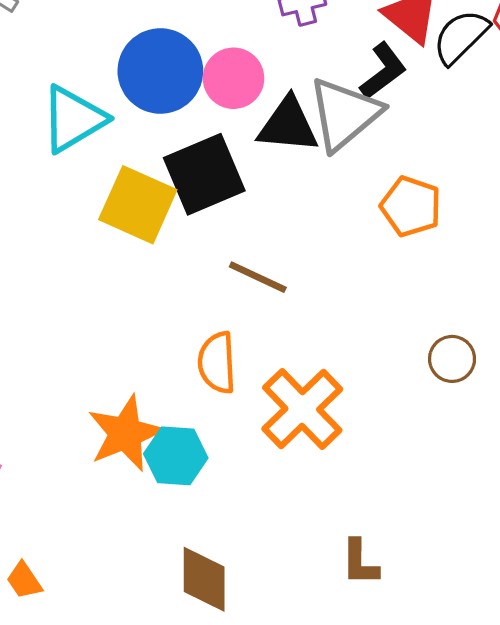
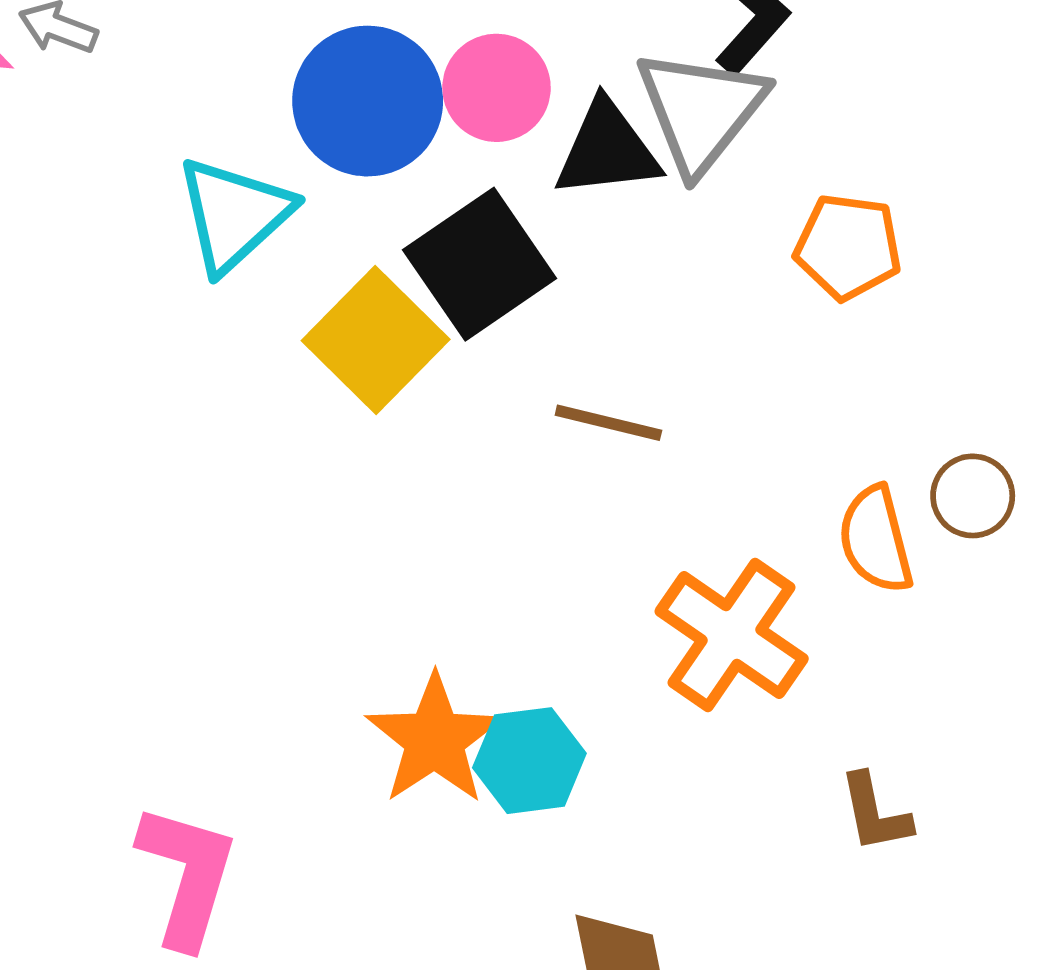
yellow square: (138, 205) -> (376, 340), turned 32
orange semicircle: (217, 363) -> (876, 540), moved
brown L-shape: (360, 562) -> (875, 813), moved

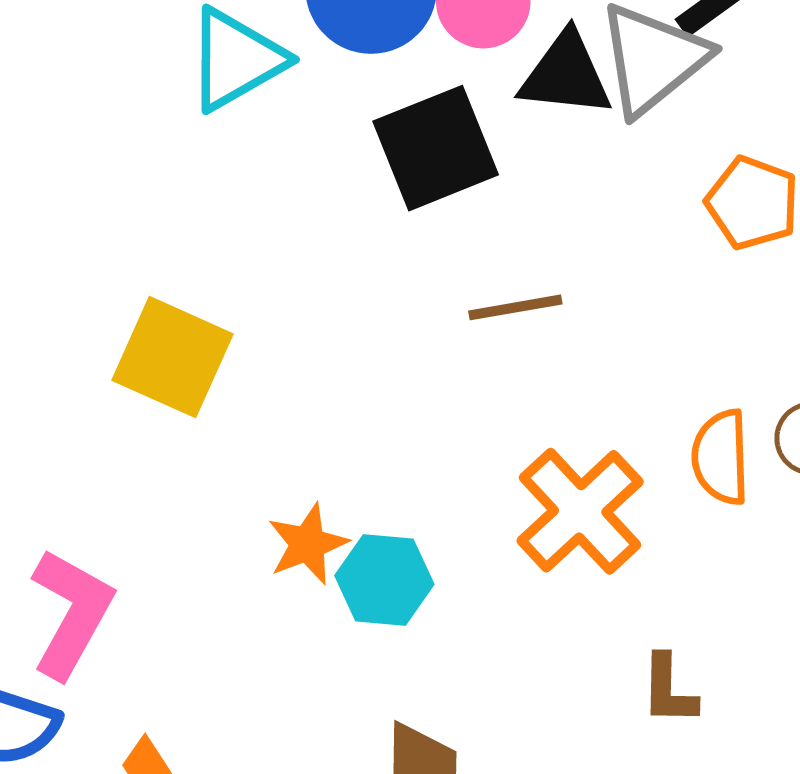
yellow square: (376, 340) -> (172, 357), moved, turned -33
brown line: (608, 423) -> (515, 307), turned -36
orange star: (435, 739) -> (308, 544), size x0.7

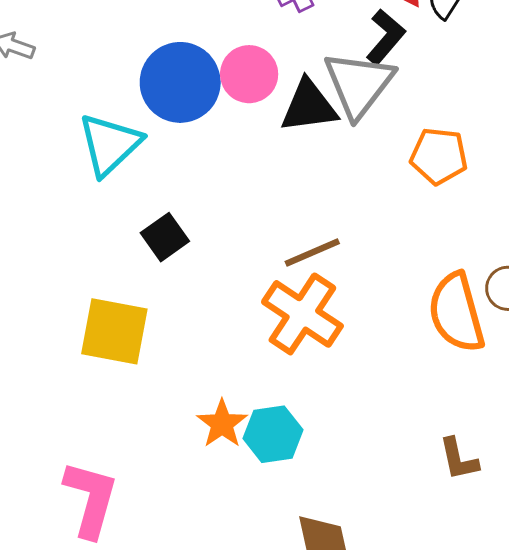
black square: (436, 148) -> (165, 237), moved, size x0.6
orange semicircle: (721, 457) -> (456, 313), size x1.4
orange cross: (580, 511) -> (302, 314), moved

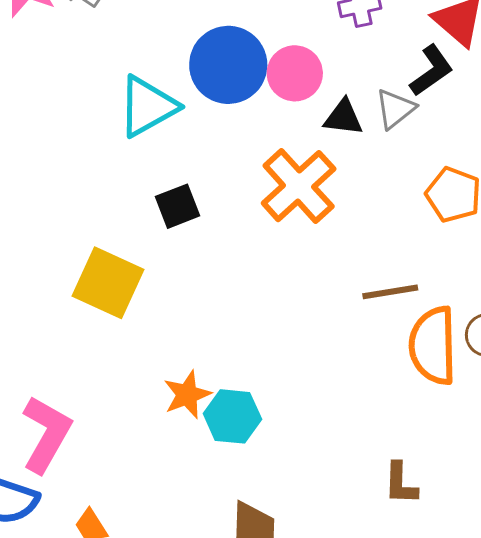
gray triangle: (359, 84) -> (395, 109), size x0.6
black triangle: (309, 106) -> (343, 117), size x0.7
brown line: (312, 253) -> (390, 292), moved
orange cross: (302, 314) -> (299, 186), moved

